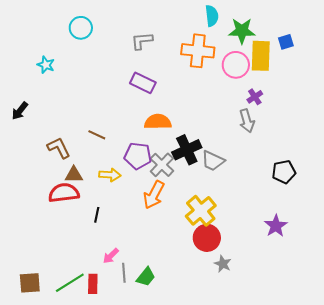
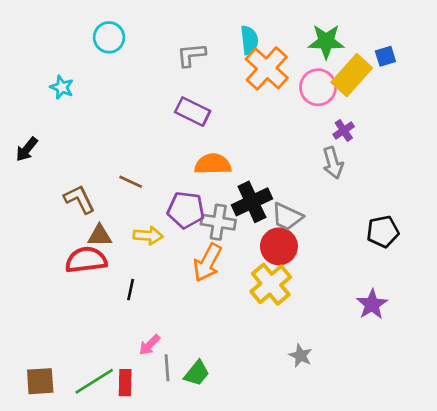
cyan semicircle: (212, 16) -> (249, 40), moved
orange cross: (198, 51) -> (267, 68), turned 36
yellow rectangle: (261, 56) -> (352, 75), turned 40
gray cross: (162, 165) -> (218, 222), turned -35
red circle: (207, 238) -> (279, 246), moved

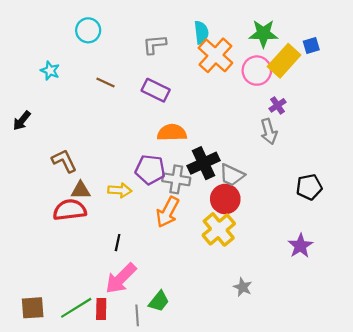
brown line: (131, 182) -> (106, 83), moved
black line: (131, 290) -> (118, 243), moved
pink arrow: (149, 345) -> (121, 278), size x1.8
gray line: (167, 368) -> (137, 315), moved

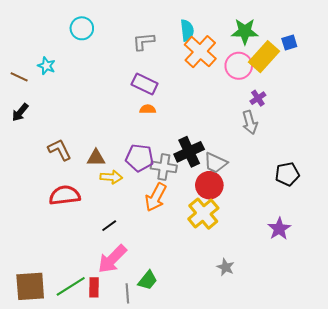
brown line: (106, 83) -> (19, 77), moved
orange semicircle: (172, 133) -> (148, 109), moved, size x0.6
brown triangle: (81, 190) -> (96, 158), moved
black line: (118, 243) -> (109, 226), turned 42
brown square: (33, 308) -> (30, 286), size x1.4

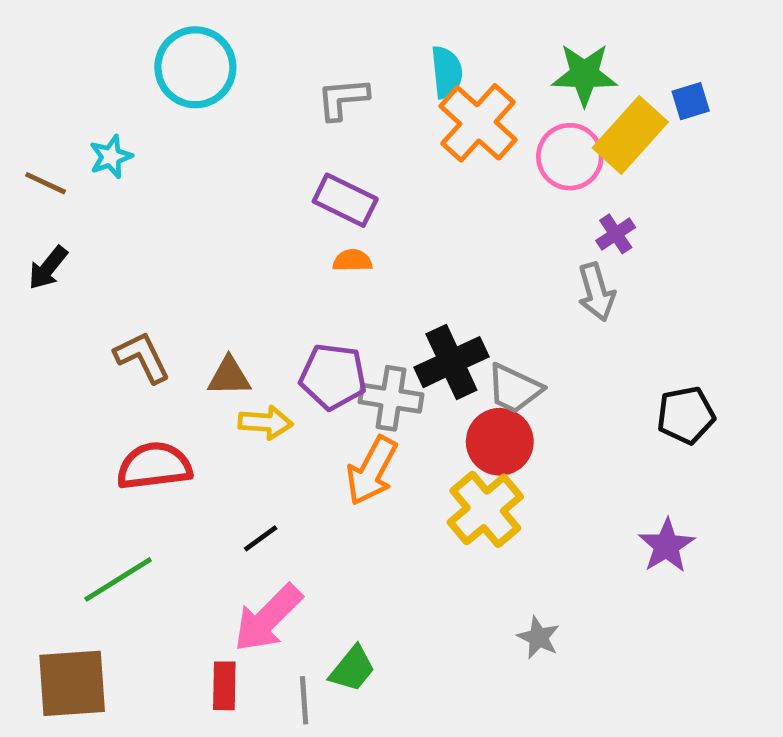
cyan circle: (82, 28) -> (195, 67), size x1.4
cyan star: (46, 66) -> (111, 157), turned 30
green line: (71, 286) -> (118, 579), moved

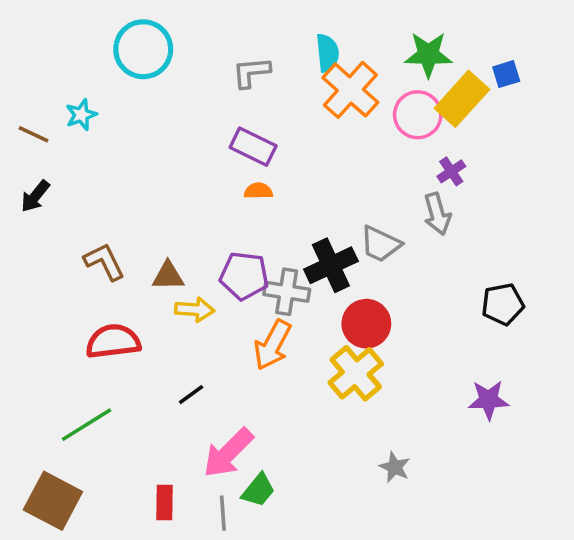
gray trapezoid: (514, 389) -> (381, 244), moved
purple star: (666, 546) -> (489, 400), turned 30
pink arrow: (268, 618) -> (228, 453), moved
brown square: (72, 683) -> (53, 501), turned 32

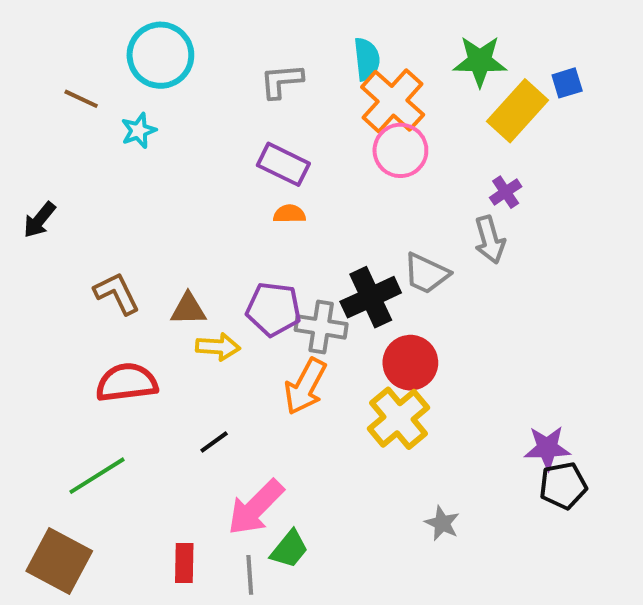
cyan star: (81, 115) -> (139, 131), moved
pink circle: (418, 115) -> (400, 150), moved
brown line: (33, 134) -> (81, 99), moved
black pentagon: (503, 304) -> (563, 486), moved

